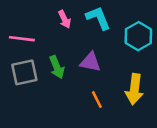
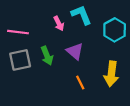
pink arrow: (65, 19) -> (59, 23), moved
purple triangle: (90, 62) -> (75, 51), turned 30

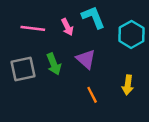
pink line: (18, 32) -> (33, 28), moved
yellow arrow: (111, 74) -> (128, 85), size x0.7

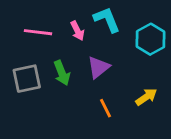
purple triangle: (86, 59) -> (98, 67), turned 40
yellow arrow: (128, 85) -> (146, 97), turned -132

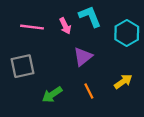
green arrow: (62, 73) -> (52, 95), moved, turned 78

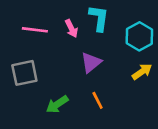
cyan L-shape: (90, 16) -> (99, 18), turned 30
yellow arrow: (123, 82) -> (142, 72), moved

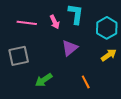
orange line: (98, 100) -> (86, 82), moved

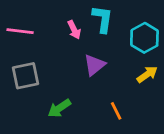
pink line: (27, 23) -> (20, 31), moved

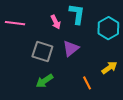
yellow arrow: (147, 74) -> (109, 68), moved
gray square: (25, 76) -> (42, 51), moved, turned 30

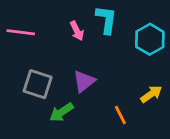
purple triangle: (71, 48) -> (84, 81), moved
gray square: (42, 51) -> (38, 84), moved

